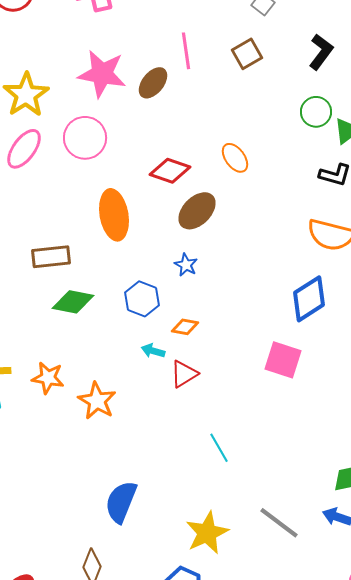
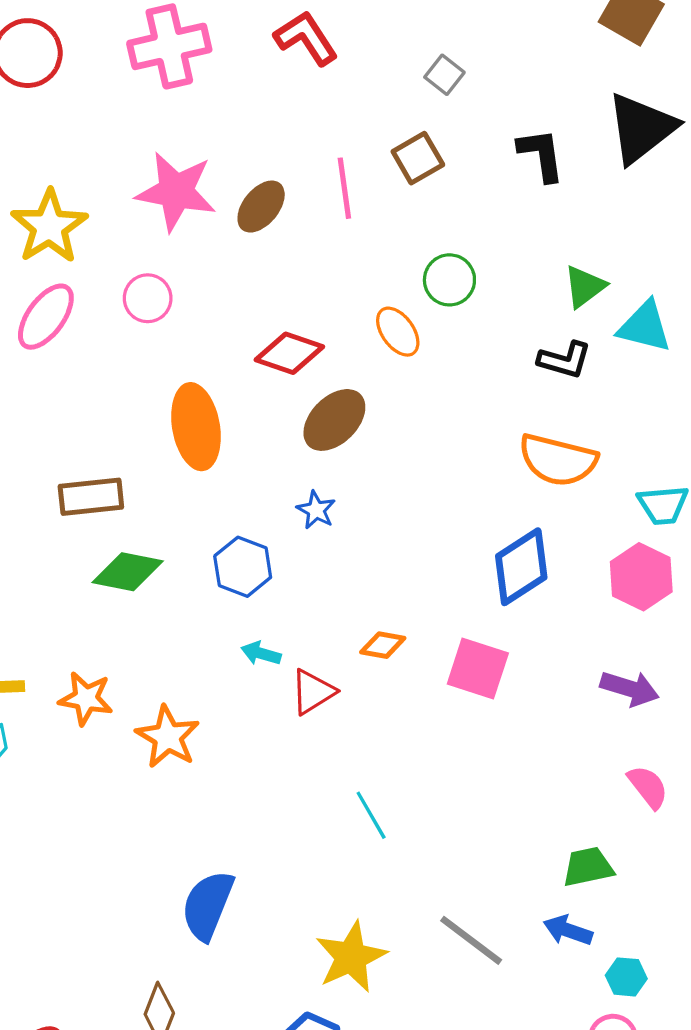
pink line: (186, 51) -> (344, 188), moved
black L-shape: (321, 52) -> (541, 155), turned -45
green circle: (316, 112) -> (449, 280), moved
pink circle: (85, 138) -> (148, 298), size x0.7
orange diamond: (185, 327) -> (383, 645), moved

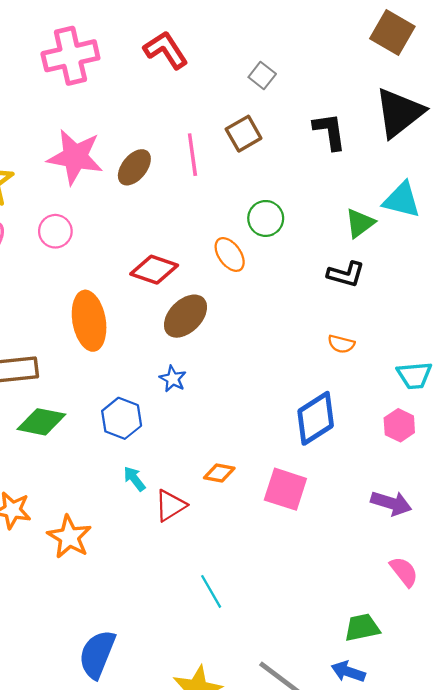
cyan triangle: (645, 327) -> (402, 200), moved
orange semicircle: (558, 460) -> (341, 344), size x0.5
pink hexagon: (641, 577) -> (399, 425), size x0.7
cyan arrow: (261, 653) -> (134, 479), turned 36

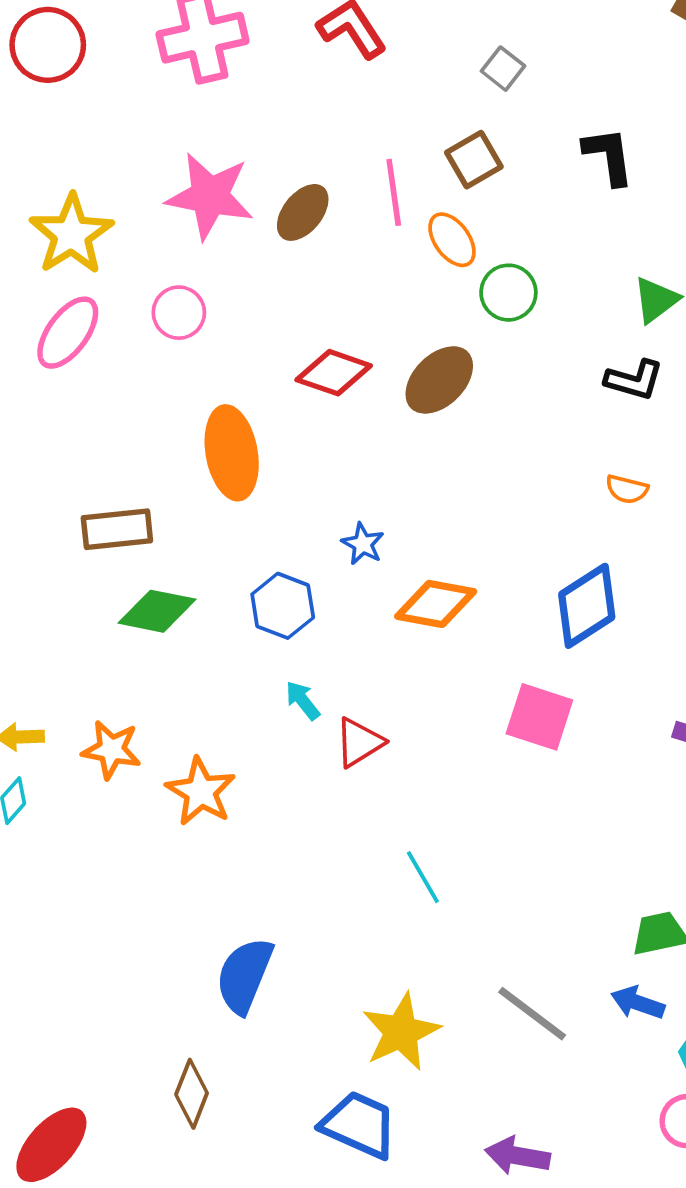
orange ellipse: (230, 254) -> (452, 240), moved
brown ellipse: (185, 316) -> (439, 380), moved
orange diamond: (219, 473) -> (436, 604), moved, size x1.6

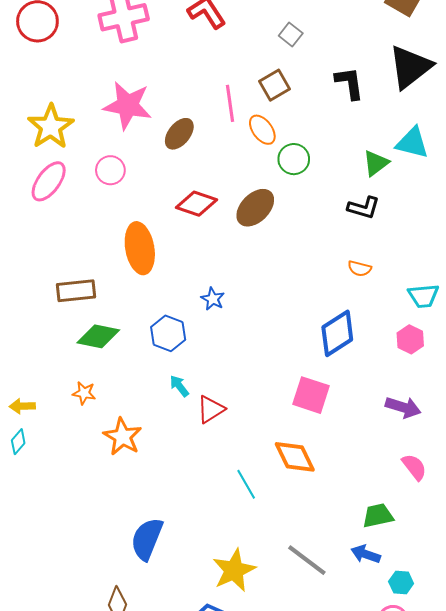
brown ellipse: (303, 212) -> (179, 134), moved
orange diamond: (436, 604) -> (295, 457), moved, turned 54
orange star: (111, 750) -> (84, 393), moved, size x0.7

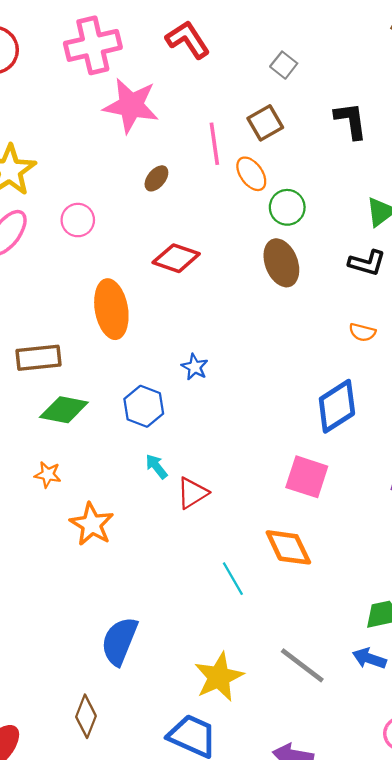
pink star: (128, 105) -> (131, 106), moved
brown ellipse: (179, 134) -> (156, 178), size x0.7
brown ellipse: (255, 208) -> (281, 263), moved, turned -66

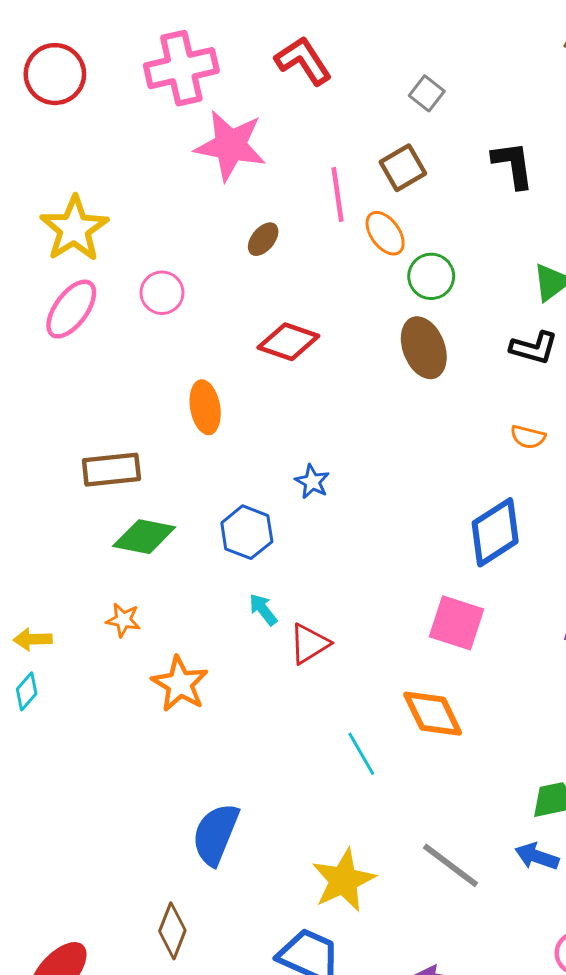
orange ellipse: (111, 309) -> (205, 407), size x0.7

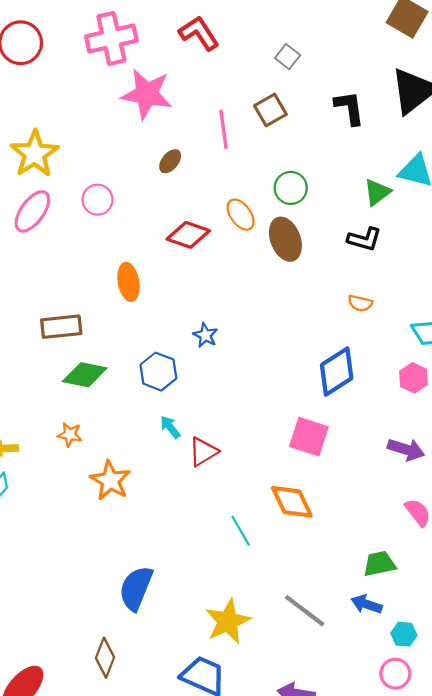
orange ellipse: (385, 233) -> (241, 215), moved

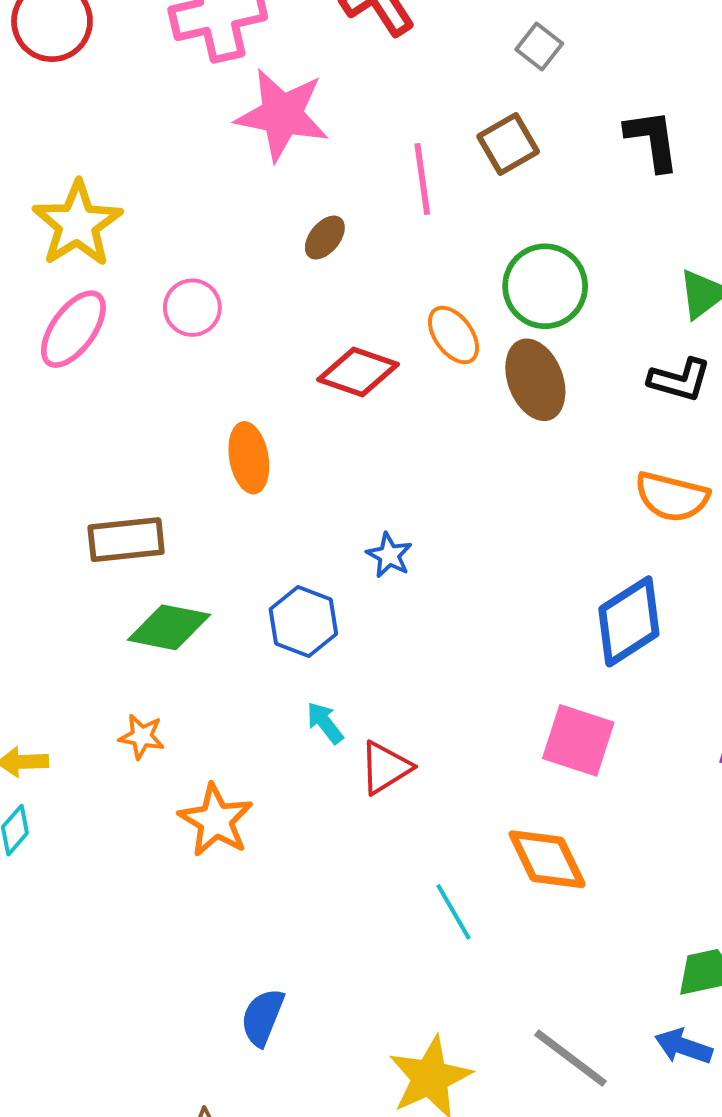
green circle: (291, 188) -> (545, 286), size x1.4
orange semicircle: (360, 303) -> (672, 497), size x1.6
blue semicircle: (136, 588) -> (262, 1017), size x0.7

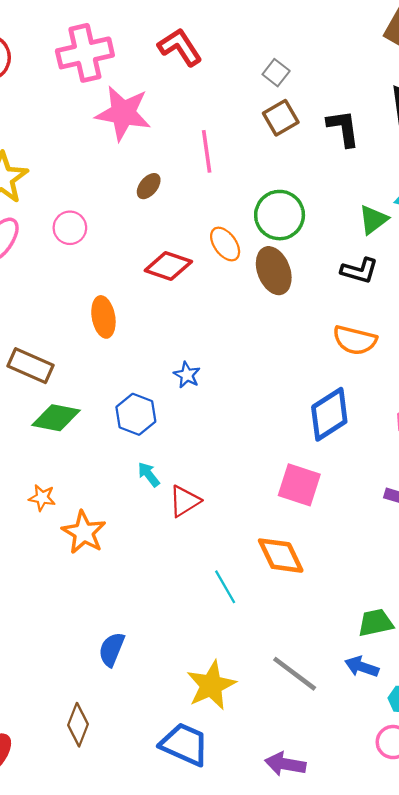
brown square: (508, 144) -> (281, 118), moved
brown rectangle: (126, 540) -> (31, 366), turned 30
orange star: (142, 736) -> (42, 498), moved

